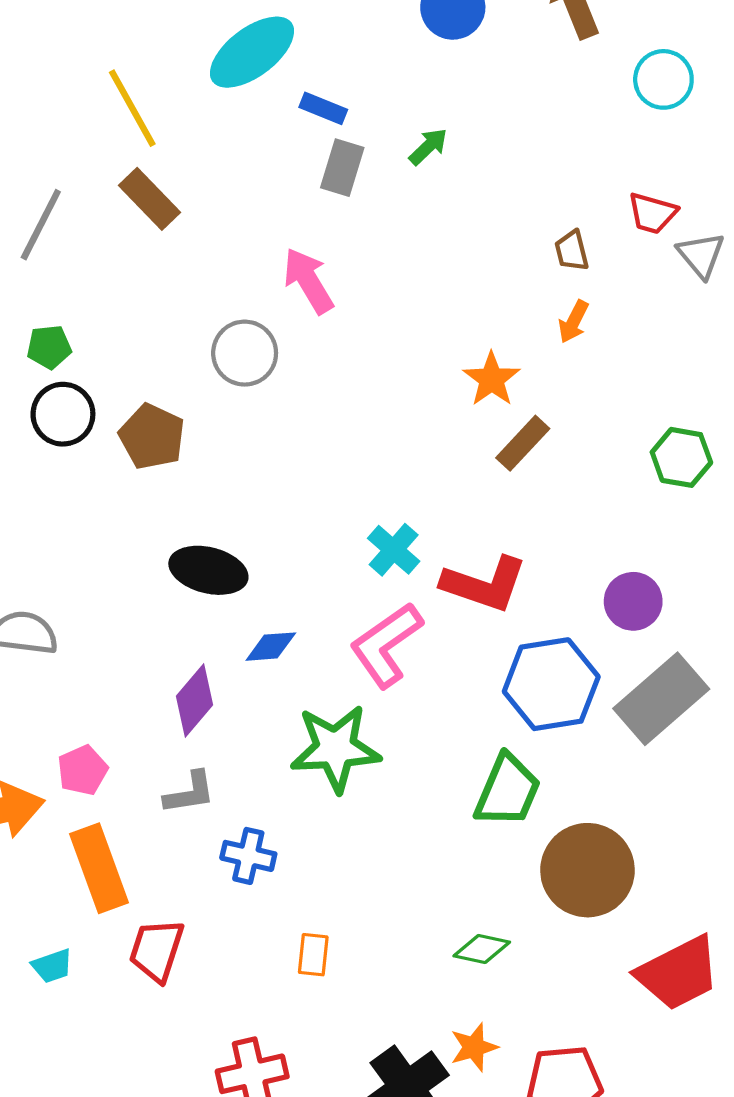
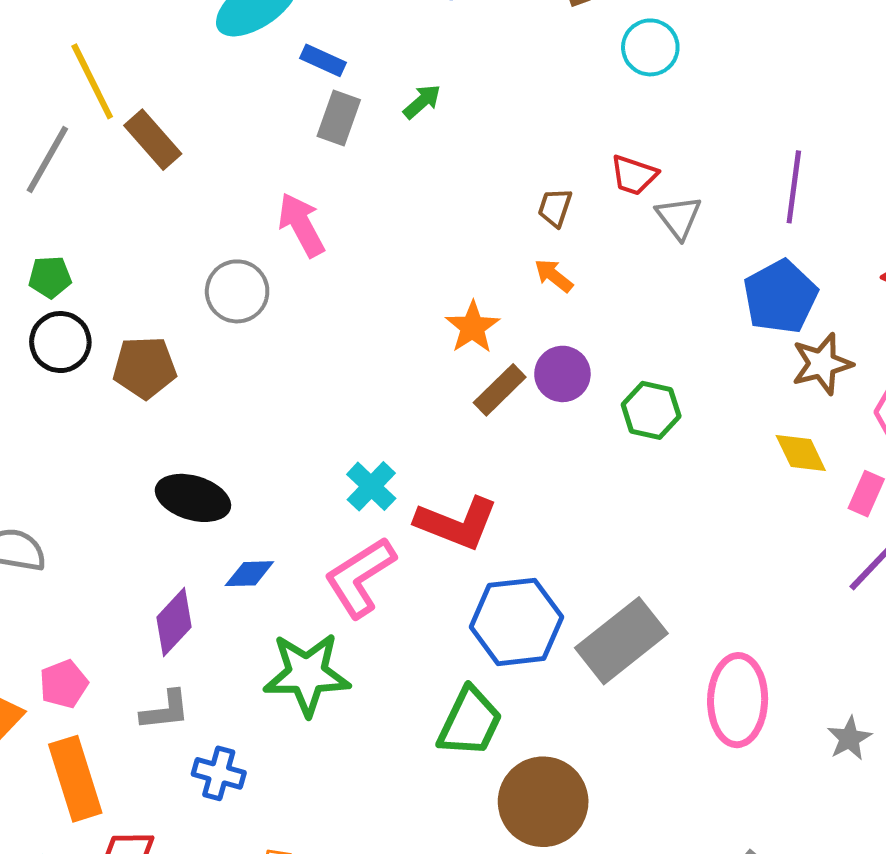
yellow line: (132, 108) -> (92, 81), moved
brown trapezoid: (572, 251) -> (555, 208), turned 30
orange arrow: (574, 322) -> (554, 276), turned 99
brown pentagon: (152, 437) -> (145, 367), turned -30
purple circle: (633, 601) -> (562, 374), moved

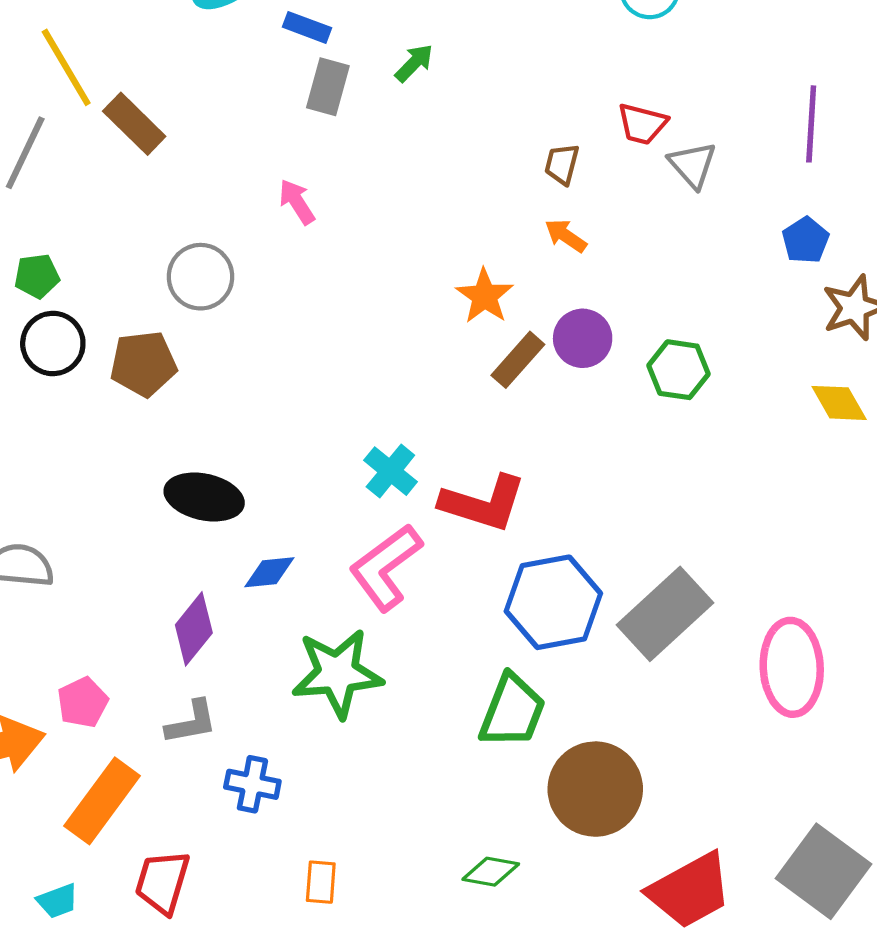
pink arrow: (301, 225) -> (297, 202), size x0.7
gray circle: (237, 291) -> (201, 277), moved
blue pentagon: (780, 297) -> (805, 240), size x0.6
orange rectangle: (75, 779) -> (102, 801), turned 58

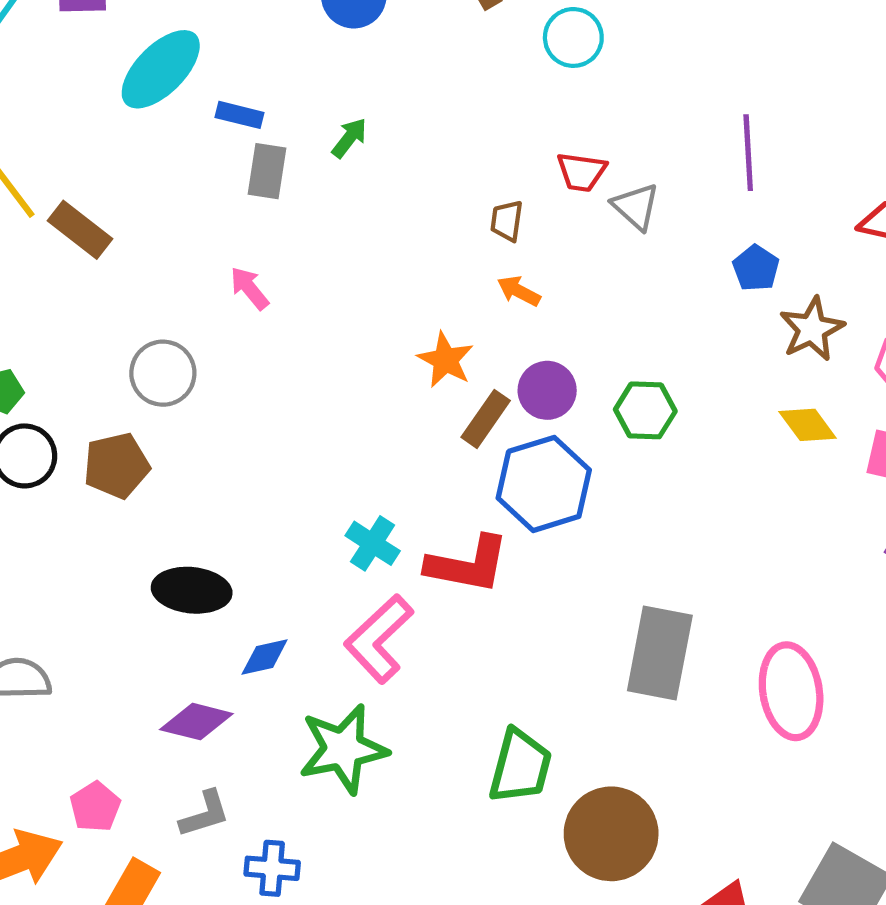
blue hexagon: (553, 602) -> (544, 484), moved
gray rectangle: (665, 614) -> (660, 653), turned -30
purple diamond: (194, 629) -> (196, 722), turned 72

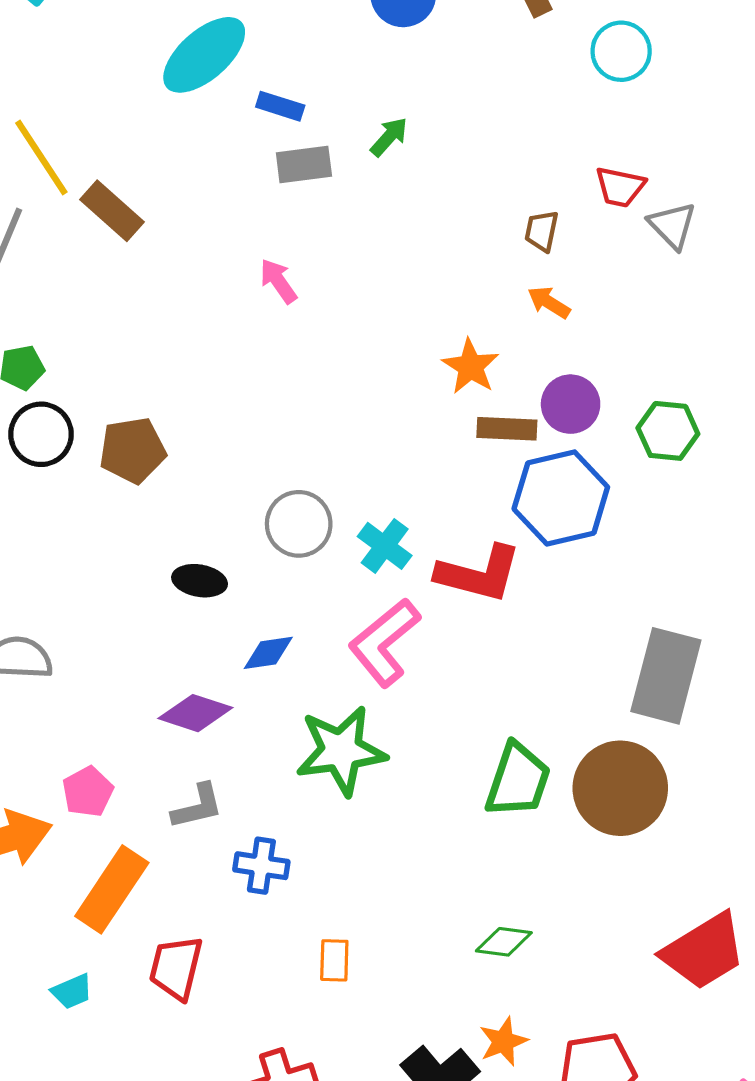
gray rectangle: (267, 171) -> (304, 165), turned 70
gray circle: (163, 373) -> (299, 524), moved
brown rectangle: (486, 419) -> (507, 429), turned 54
black ellipse: (192, 590) -> (200, 581), size x0.7
brown circle: (611, 834) -> (620, 788), moved

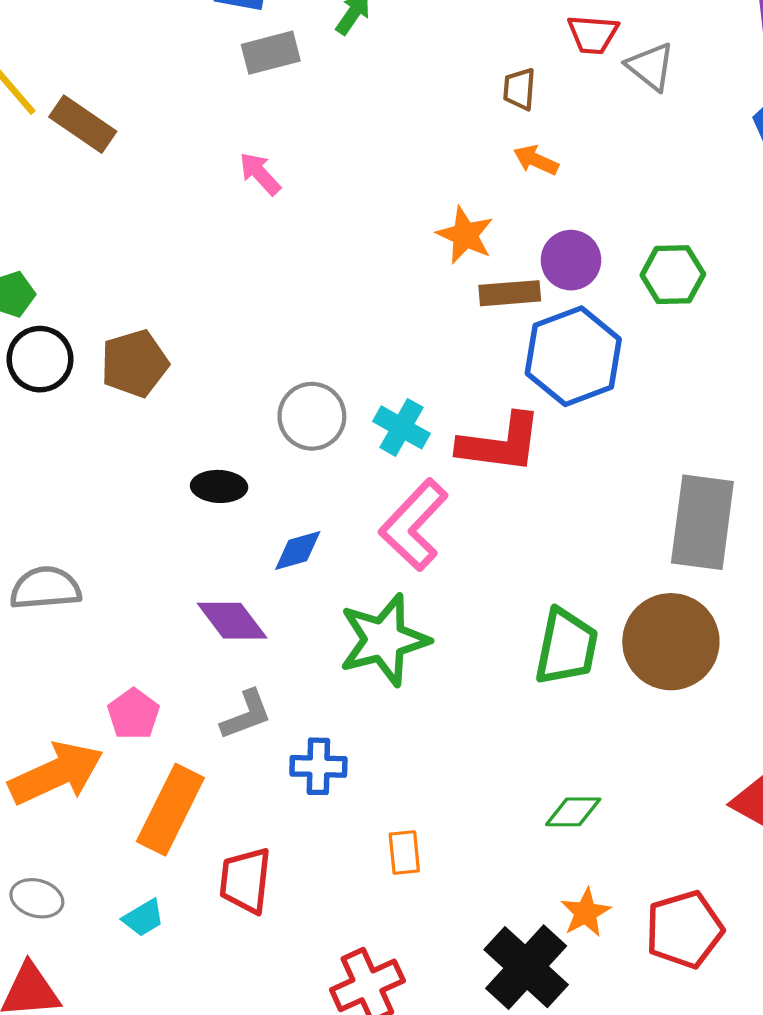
purple diamond: (195, 713) -> (232, 621), turned 42

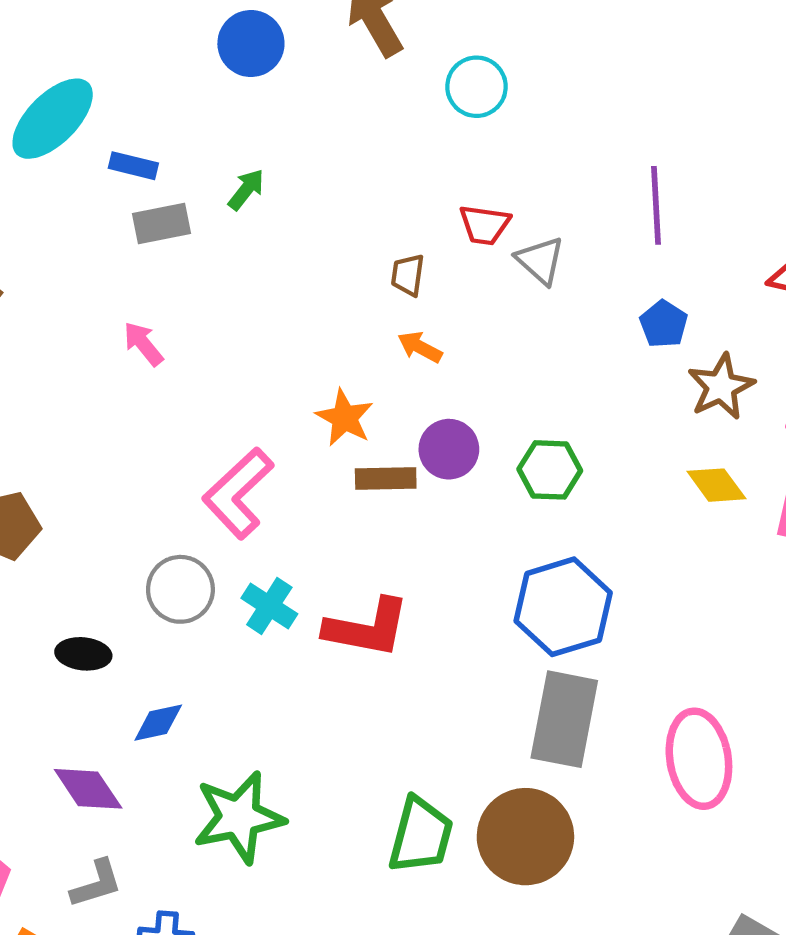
blue hexagon: (573, 356) -> (563, 607), moved
pink L-shape: (414, 525) -> (238, 493), moved

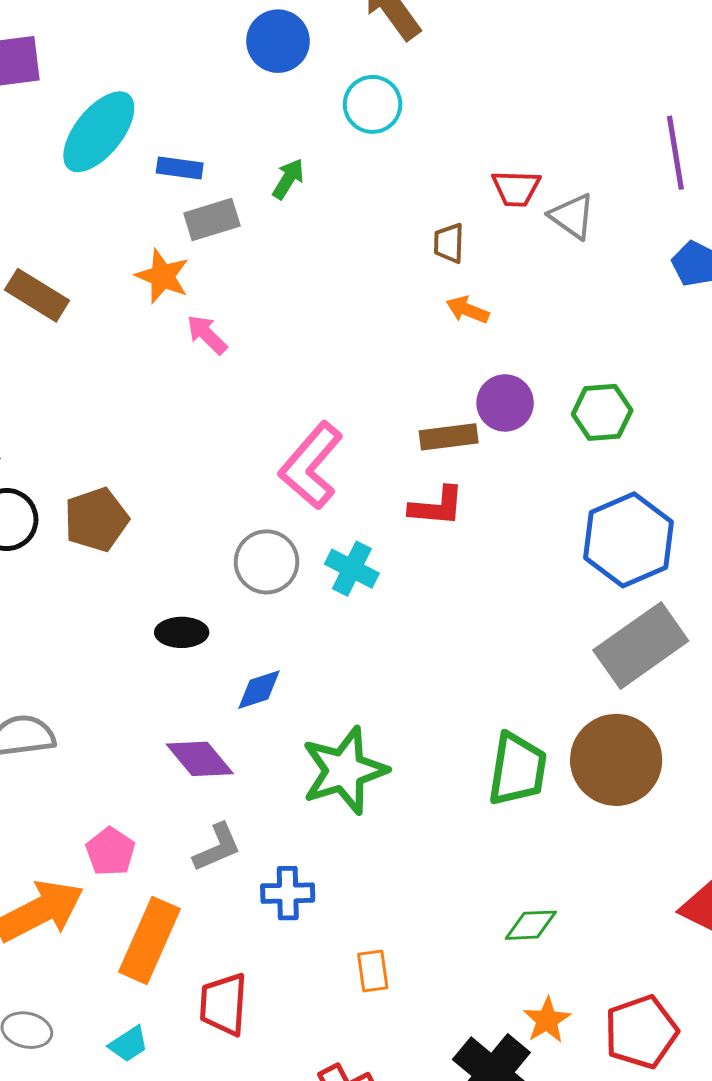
cyan circle: (476, 87) -> (373, 104), moved
orange star: (345, 418) -> (162, 276), moved
red L-shape: (367, 628) -> (437, 506), moved, size x0.7
gray rectangle: (564, 719) -> (641, 645), turned 50

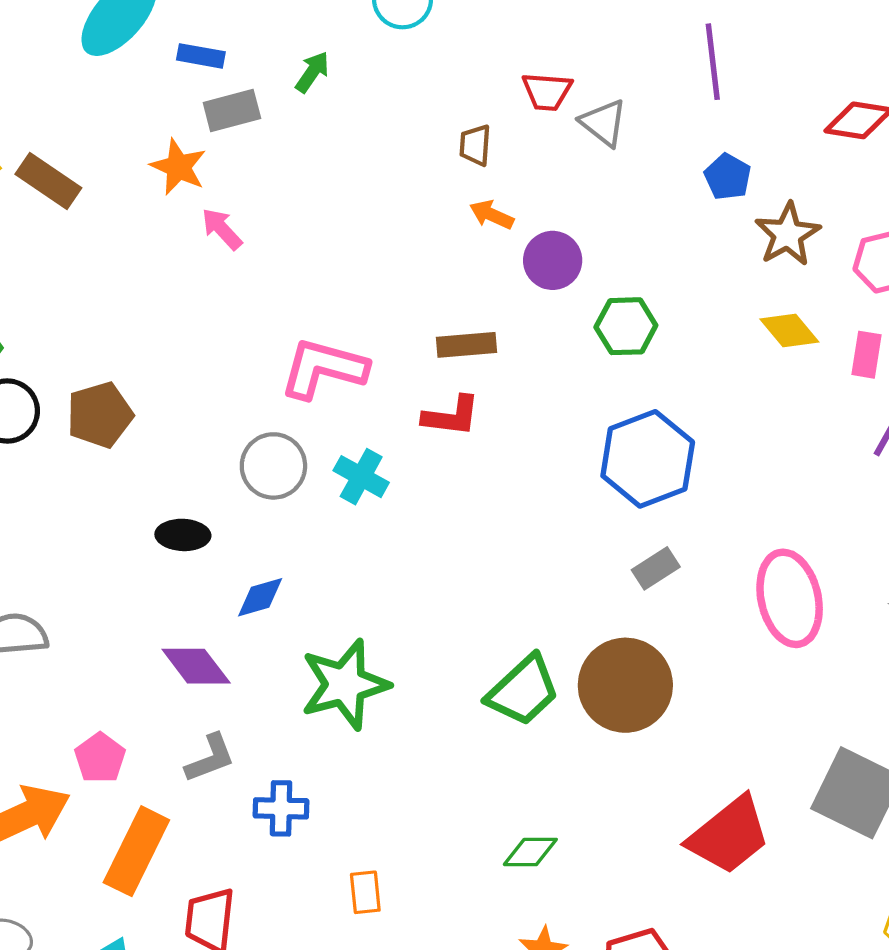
purple circle: (505, 403) -> (553, 260), moved
pink L-shape: (311, 466) -> (323, 369), turned 62
gray rectangle: (641, 645) -> (656, 568), size x0.5
green trapezoid: (517, 769) -> (523, 691), turned 36

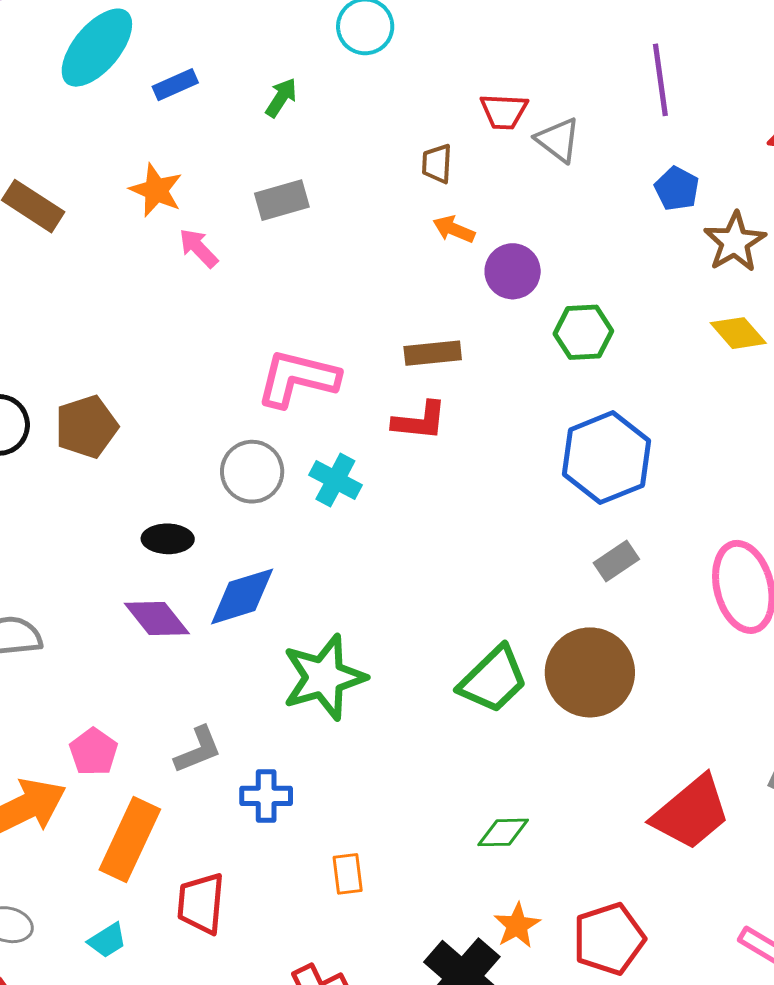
blue rectangle: (201, 56) -> (175, 85), turned -33
gray rectangle: (232, 111) -> (282, 200), moved
blue diamond: (260, 597) -> (242, 596), size x1.5
purple diamond: (196, 666) -> (157, 618), moved

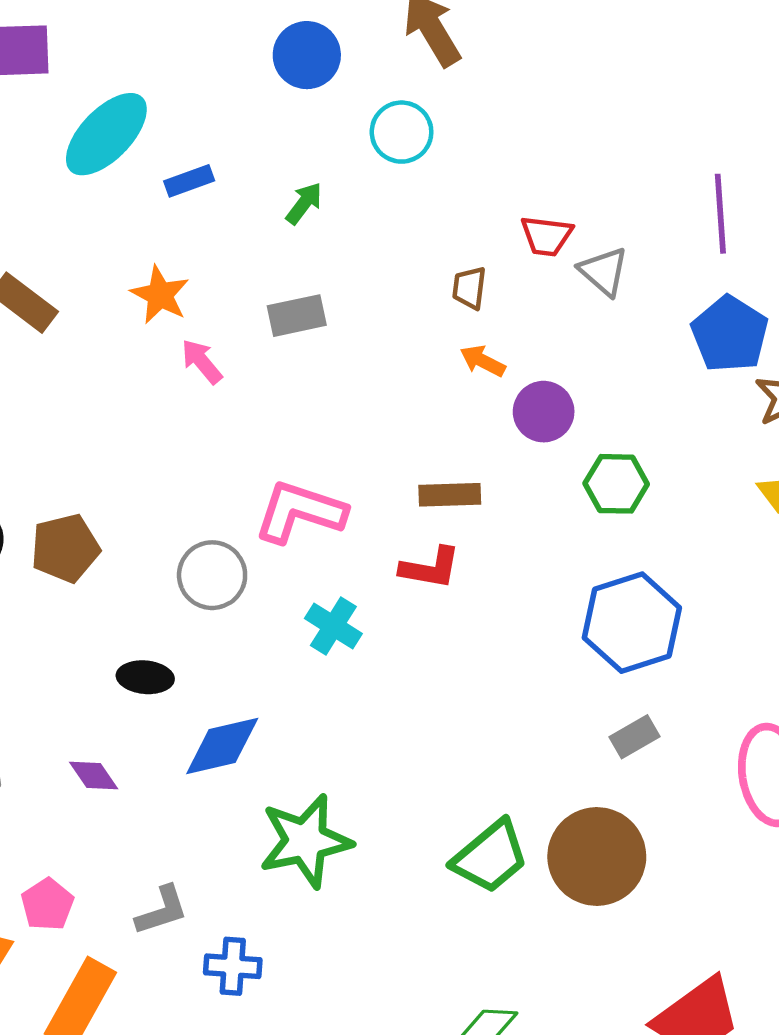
blue pentagon: (677, 189) -> (730, 334), size x1.6
gray circle: (252, 472) -> (212, 575), moved
purple diamond: (157, 618) -> (94, 776), moved, size x0.7

